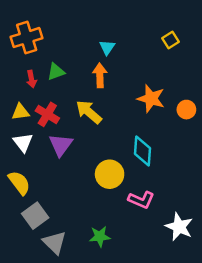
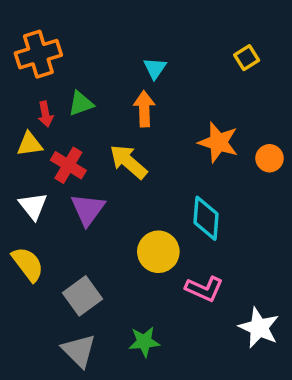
yellow triangle: (20, 112) -> (30, 144), moved
gray square: (35, 216) -> (82, 296), moved

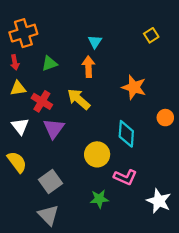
red arrow: (45, 114) -> (15, 62), moved
orange circle: (270, 158) -> (165, 118), moved
green star: (144, 342) -> (99, 199), moved

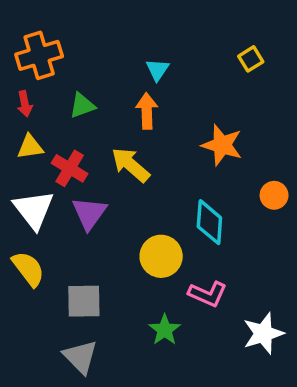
white triangle: (20, 126) -> (34, 210), size x1.4
gray square: (51, 181) -> (84, 301), turned 35
green star: (99, 199) -> (165, 330), turned -30
white star: (159, 201) -> (263, 333), turned 30

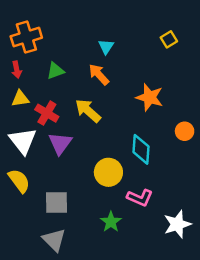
orange arrow: (147, 111) -> (99, 74), turned -40

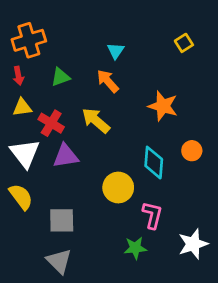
orange circle: (185, 131) -> (192, 151), moved
purple triangle: (60, 143) -> (66, 156), turned 45
pink L-shape: (140, 198) -> (152, 215), turned -100
green star: (111, 222) -> (135, 248), moved, turned 30

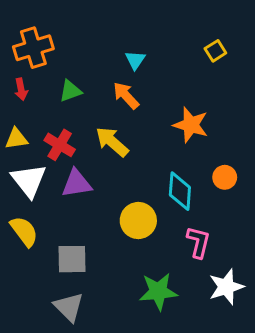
yellow triangle: (22, 107) -> (16, 139), moved
pink L-shape: (152, 215) -> (198, 242), moved
green star: (135, 248) -> (158, 291), size x1.4

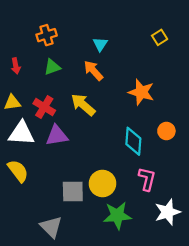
orange cross: (33, 48) -> (47, 35), moved, size x0.7
white triangle: (29, 180) -> (21, 133), turned -48
yellow circle: (138, 220) -> (102, 184), moved
gray square: (72, 259) -> (73, 191), moved

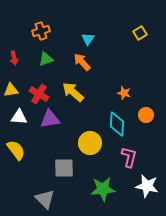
orange star: (141, 92) -> (124, 93), moved, size x0.6
white triangle: (21, 133) -> (19, 117), size x0.7
yellow circle: (102, 184) -> (90, 143), moved
white star: (168, 212) -> (147, 186), turned 30

